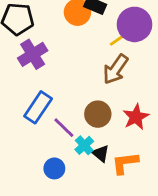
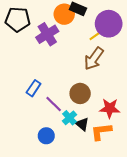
purple cross: (33, 54) -> (47, 34), moved
blue rectangle: (38, 107) -> (34, 88), size x0.7
red star: (136, 117) -> (110, 108), moved, turned 30

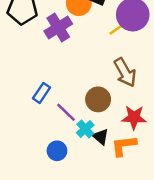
brown arrow: (94, 59) -> (125, 72), moved, turned -65

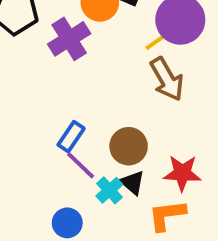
brown arrow: (125, 72) -> (167, 79), moved
blue rectangle: (42, 93) -> (71, 137), moved
black triangle: (101, 137) -> (132, 183), moved

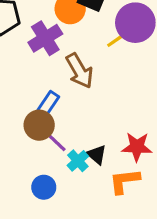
brown arrow: (167, 79) -> (79, 71), moved
blue rectangle: (71, 137) -> (48, 103), moved
brown circle: (129, 146) -> (39, 125), moved

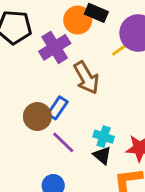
brown circle: (39, 125) -> (37, 116), moved
cyan cross: (78, 161) -> (104, 137), moved, turned -30

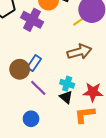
purple cross: (55, 47) -> (32, 20), turned -30
brown arrow: (86, 78) -> (79, 52), moved, turned -75

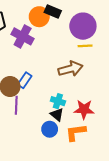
yellow line: (79, 21) -> (85, 46), moved, turned 32
purple line: (38, 88) -> (16, 105), moved, turned 48
blue circle: (31, 119) -> (50, 129), moved

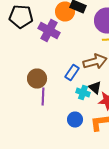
blue rectangle: (25, 80) -> (72, 72), moved
black triangle: (57, 115) -> (95, 88), moved

